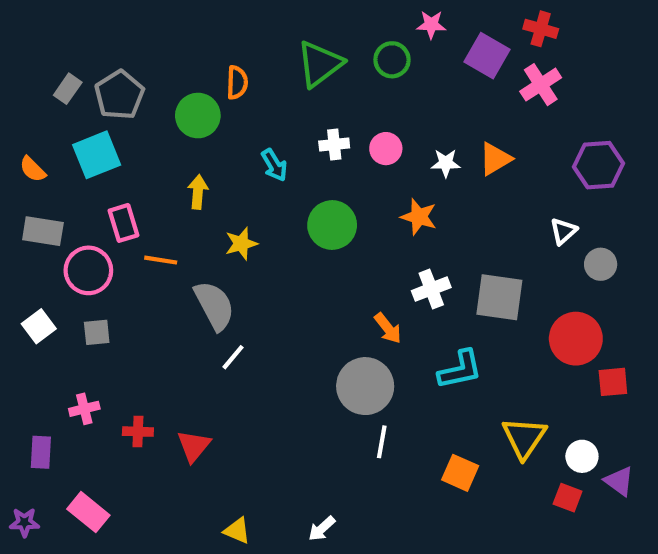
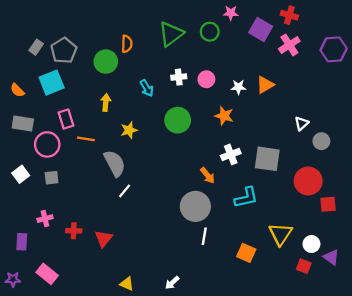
purple hexagon: (599, 165) -> (334, 49), moved

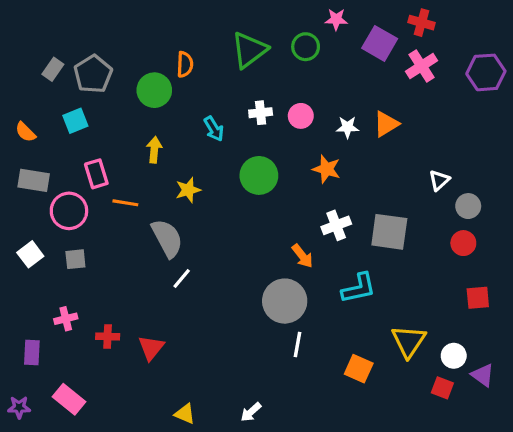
cyan square: (52, 83) -> (75, 121), size x0.7
red circle: (308, 181) -> (463, 243), moved, size x0.6

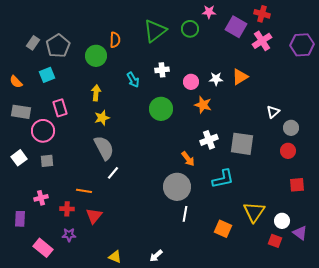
pink circle: (301, 116) -> (191, 82), moved
yellow star: (188, 190) -> (102, 118), moved
orange line: (125, 203) -> (84, 191), moved
purple star: (19, 407) -> (69, 235), moved

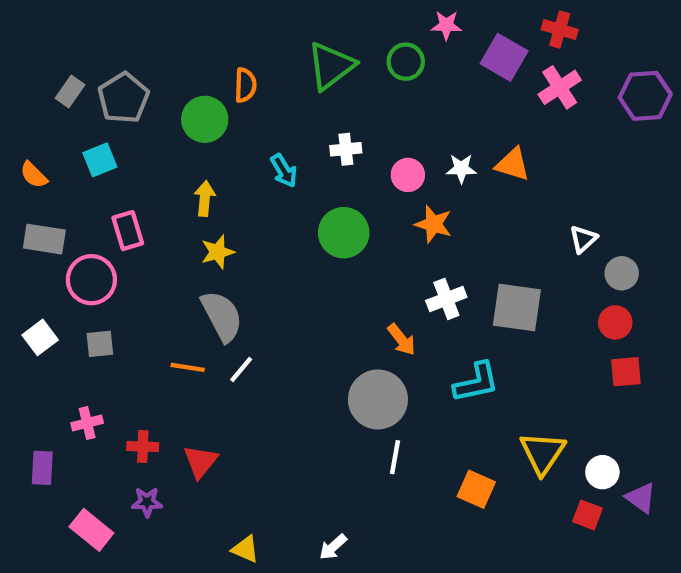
orange triangle: (240, 77) -> (513, 164), turned 48
red square: (297, 185) -> (626, 372), moved
orange line: (84, 191) -> (188, 367), moved

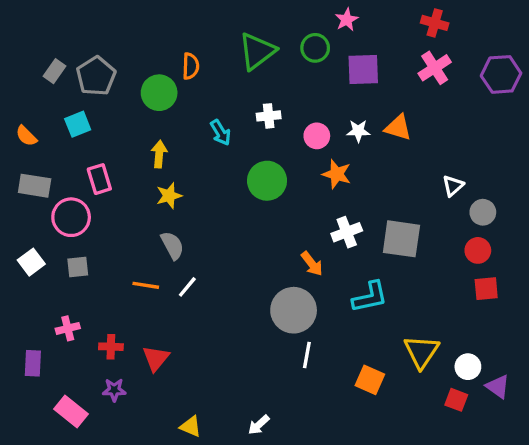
pink star: (446, 25) -> (347, 20), turned -30
purple square: (504, 57) -> (363, 69), moved, turned -32
gray semicircle: (222, 316) -> (172, 245), size x0.7

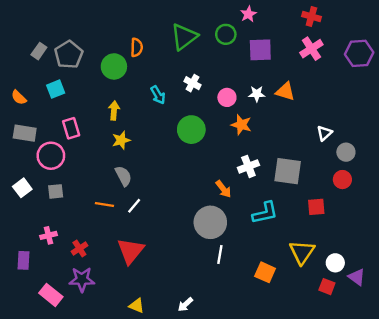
white cross: (269, 116) -> (192, 83), turned 35
red square: (486, 289) -> (316, 207), moved
red cross: (111, 347) -> (79, 249), turned -35
red triangle: (156, 358) -> (131, 251), moved, size x1.4
purple star: (114, 390) -> (82, 279), size x1.5

